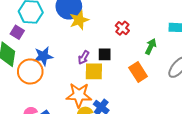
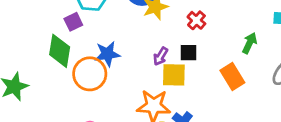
red cross: (122, 28) -> (196, 20), moved
purple square: (17, 32) -> (73, 22), turned 32

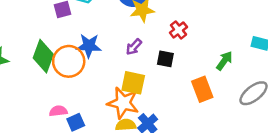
green diamond: (60, 51) -> (43, 56), moved
purple arrow: (161, 56) -> (134, 47), moved
yellow square: (174, 75) -> (133, 83), moved

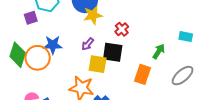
black square: (165, 59) -> (113, 52), size x1.5
yellow square: (133, 83) -> (98, 64), moved
orange rectangle: (202, 89) -> (143, 74), turned 42

